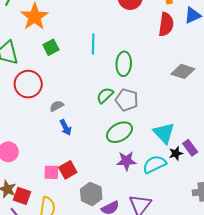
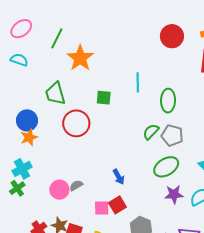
green square: (51, 47) -> (104, 98), moved, turned 35
gray semicircle: (57, 106) -> (76, 186), moved
blue arrow: (66, 127) -> (119, 177), moved

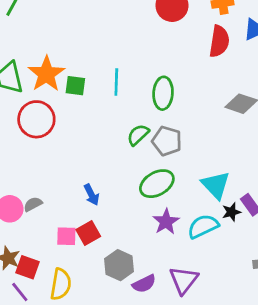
orange star: (80, 58) -> (46, 74), moved
cyan line: (138, 82) -> (116, 82), moved
purple star: (174, 194) -> (166, 222), turned -30

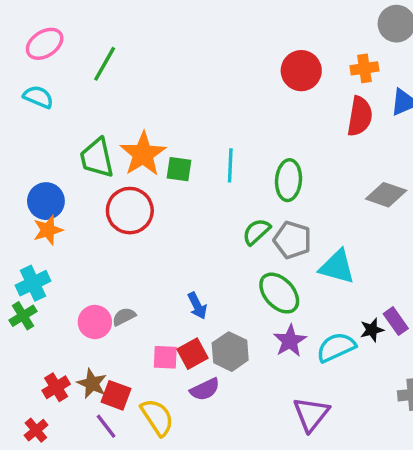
green ellipse: (157, 184) -> (279, 293), turned 76
cyan triangle: (216, 185) -> (337, 267), moved, turned -32
gray hexagon: (119, 265) -> (230, 352), moved
yellow semicircle: (61, 284) -> (157, 417), turned -44
purple semicircle: (144, 284) -> (205, 389), moved

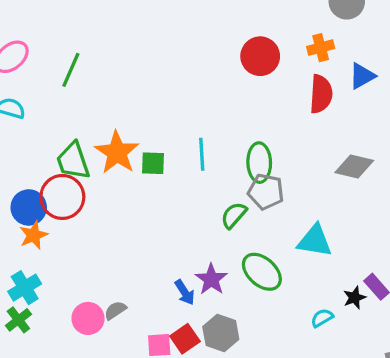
red circle: (130, 211) -> (62, 197), moved
gray pentagon: (292, 240) -> (266, 192), moved
purple star: (290, 341) -> (211, 279), moved
cyan semicircle: (336, 347) -> (322, 318), size x0.6

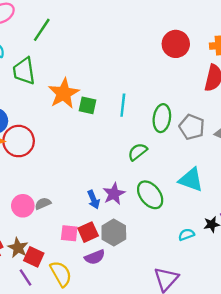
green trapezoid: (73, 161) -> (24, 71), moved
gray pentagon: (266, 192) -> (192, 127), moved
red circle: (62, 197) -> (19, 141), moved

